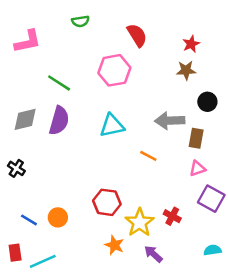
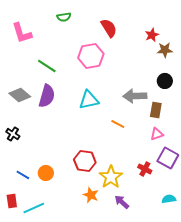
pink L-shape: (28, 41) -> (22, 33), turned 85
brown star: (186, 70) -> (165, 50), moved
gray diamond: (25, 119) -> (20, 95), turned 55
red cross: (172, 216) -> (145, 169), moved

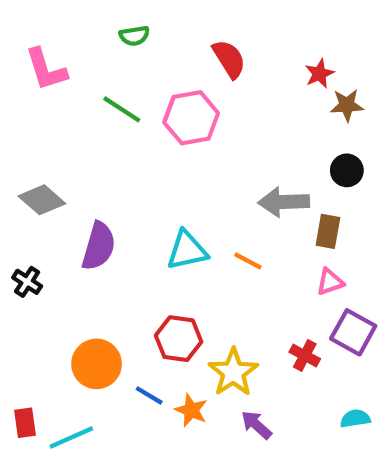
green line: (47, 66) -> (122, 109), moved
purple semicircle: (47, 96) -> (99, 246), moved
cyan triangle: (89, 100) -> (187, 250), moved
orange circle: (46, 173) -> (97, 364), size x1.5
blue line: (23, 175) -> (149, 395), moved

